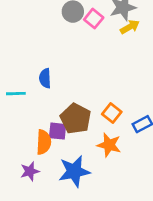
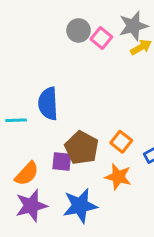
blue semicircle: (45, 78) -> (48, 104), size x1.5
orange semicircle: (44, 142) -> (27, 174), moved, turned 40
purple star: (30, 171) -> (31, 206), size x1.5

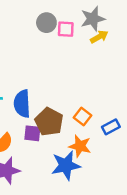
pink square: (101, 38) -> (66, 29), turned -36
blue semicircle: (48, 104) -> (22, 104), moved
blue star: (80, 206) -> (66, 165), moved

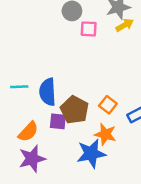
pink square: (66, 29) -> (89, 29), moved

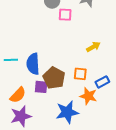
yellow arrow: (125, 25) -> (93, 47), moved
orange square: (108, 105) -> (80, 74), turned -32
orange star: (105, 134) -> (88, 96), moved

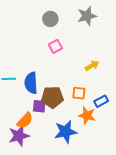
pink square: (65, 15) -> (55, 46), moved, turned -32
brown pentagon: (54, 78) -> (52, 97), turned -30
orange semicircle: (18, 95) -> (25, 120), moved

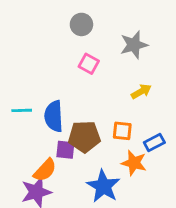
gray star: (87, 16) -> (134, 45), moved
pink square: (55, 46) -> (89, 64), turned -32
blue star: (66, 132) -> (103, 186), turned -30

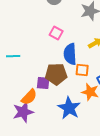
pink square: (89, 64) -> (56, 33), moved
blue semicircle: (54, 116) -> (70, 54), moved

